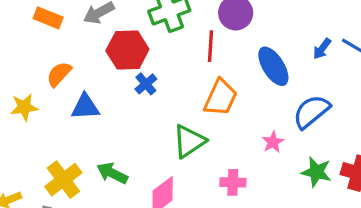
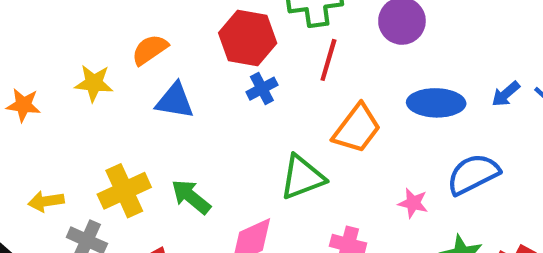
red line: (210, 46) -> (328, 60), moved
blue ellipse: (273, 66) -> (436, 103), turned -69
pink star: (273, 142) -> (413, 203), turned 30

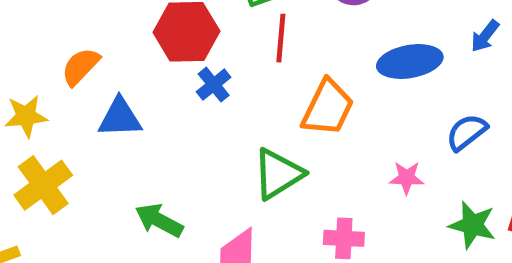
blue semicircle: (473, 174) -> (467, 132), size x0.7
yellow cross: (124, 191) -> (43, 185), moved

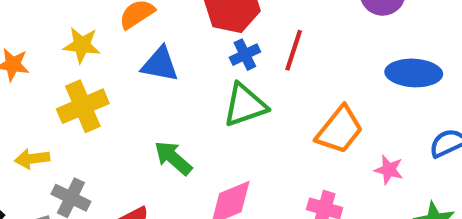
red line: (281, 38) -> (294, 50), moved
orange trapezoid: (328, 108) -> (340, 130), moved
green triangle: (278, 174) -> (245, 105), moved

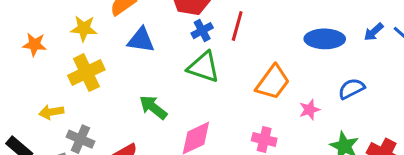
green triangle: (245, 105) -> (204, 67), turned 40
pink star: (389, 170) -> (309, 110), turned -30

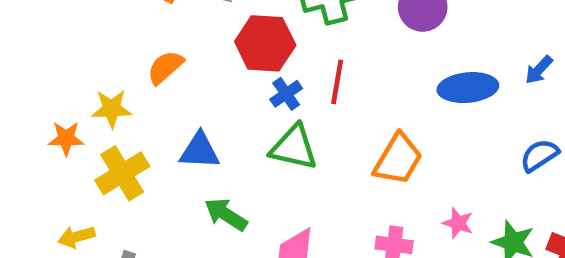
blue triangle: (141, 40) -> (200, 151), moved
orange star: (34, 44) -> (66, 138), moved
blue semicircle: (351, 89) -> (539, 155), moved
pink star: (309, 110) -> (458, 223), moved, turned -30

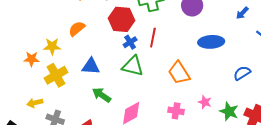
blue arrow: (539, 70) -> (242, 13), moved
orange trapezoid: (398, 159) -> (179, 73), turned 115

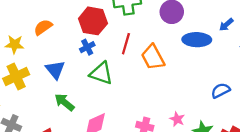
blue cross: (130, 42) -> (87, 47), moved
blue ellipse: (211, 42) -> (197, 40), moved
blue triangle: (91, 66) -> (55, 70), turned 42
orange trapezoid: (179, 73) -> (153, 57), moved

